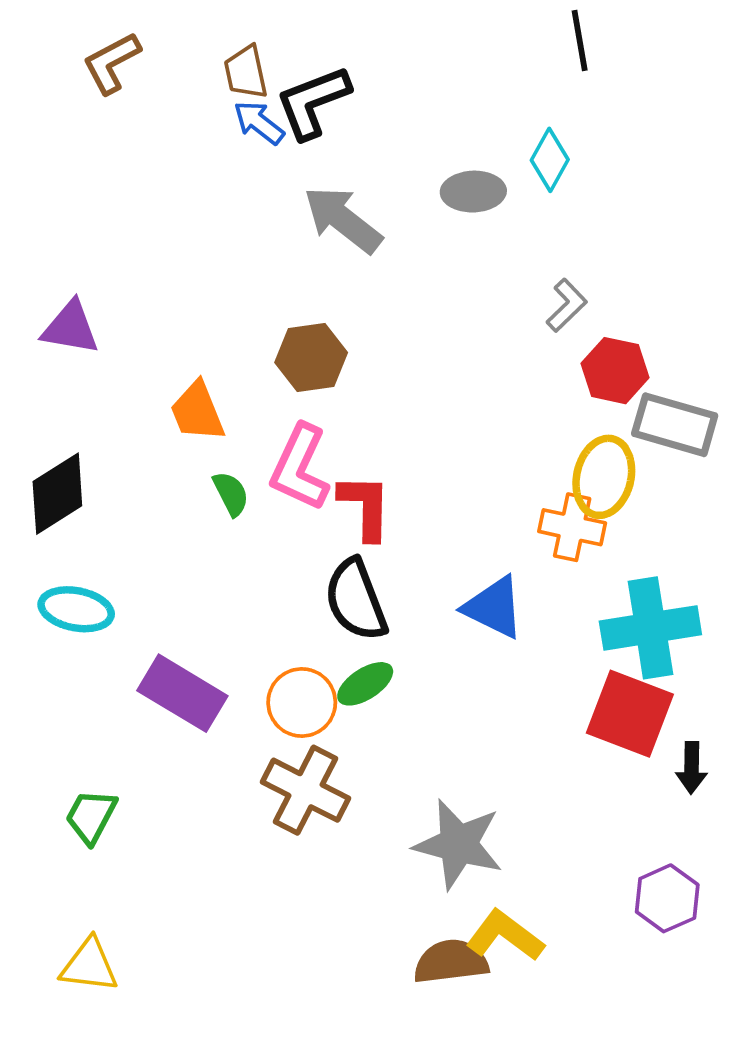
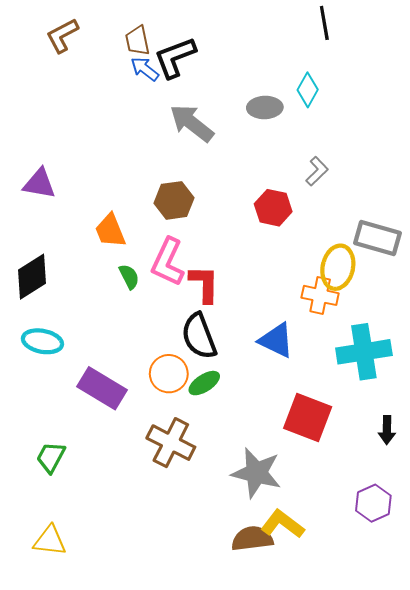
red hexagon: (615, 371) -> (273, 208), moved
orange circle: (302, 702) -> (169, 374), moved
red square: (630, 714) -> (308, 418), moved

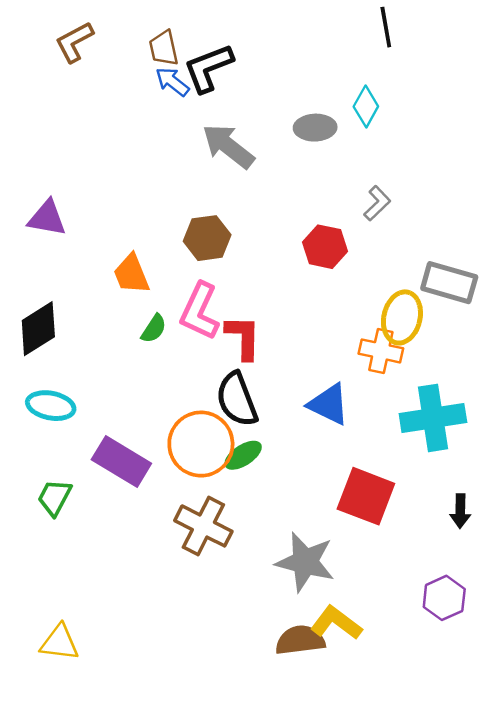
green semicircle: (129, 277) -> (154, 329), turned 60
orange circle: (169, 374) -> (201, 444), size x1.4
green trapezoid: (51, 457) -> (54, 497), moved

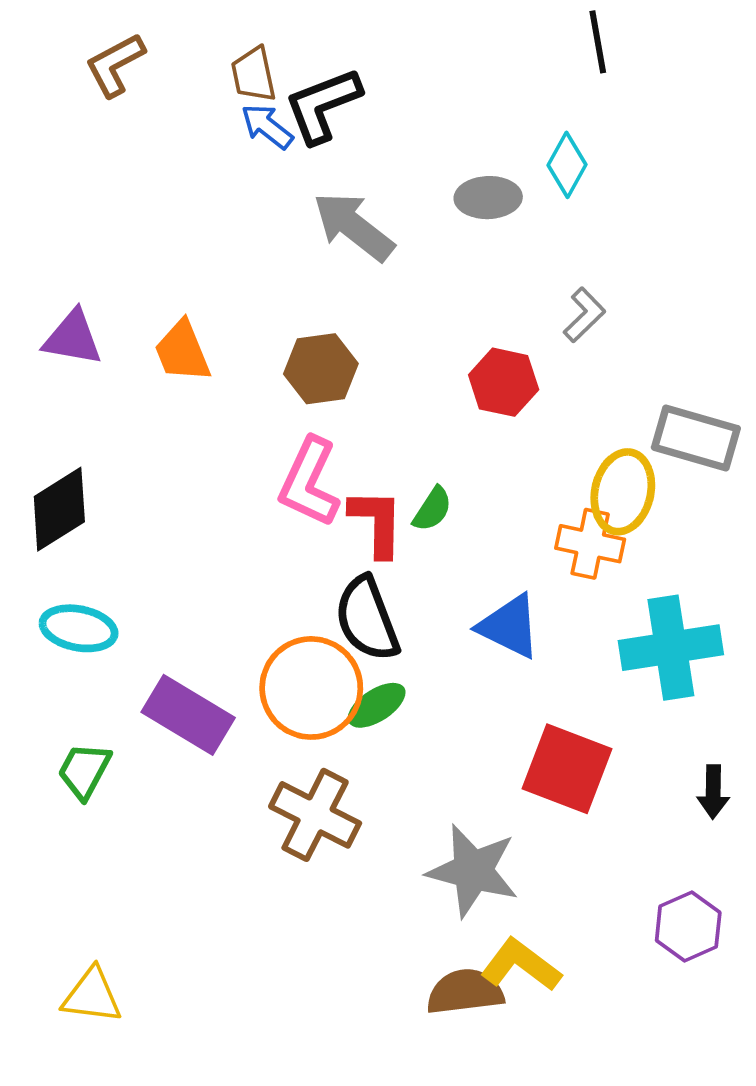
orange trapezoid: (131, 274) -> (182, 351), moved
green semicircle: (154, 329) -> (432, 509), moved

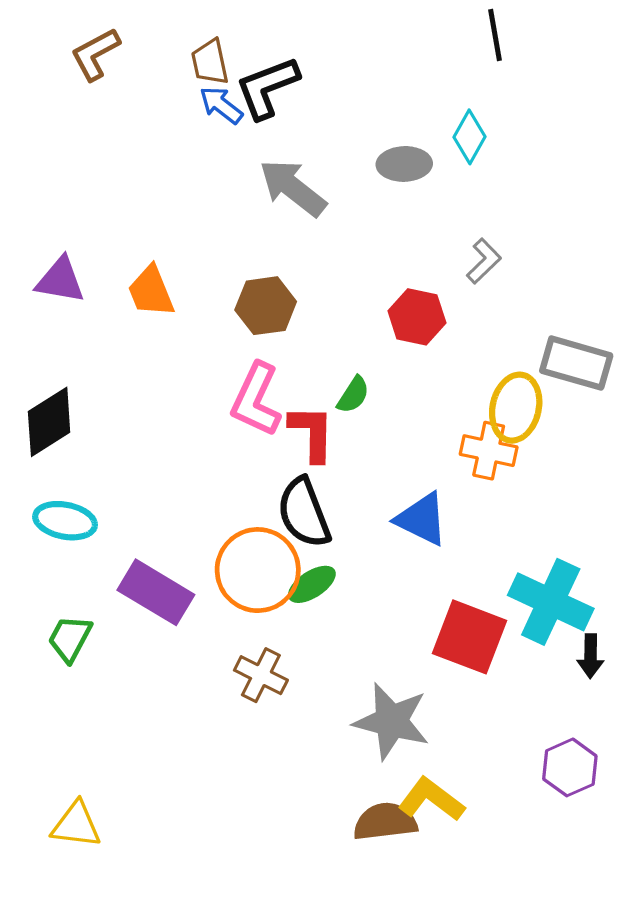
green semicircle: (432, 509) -> (353, 395), moved
cyan cross: (671, 648) -> (551, 602), moved, turned 34
brown cross: (315, 815) -> (261, 675), size x0.7

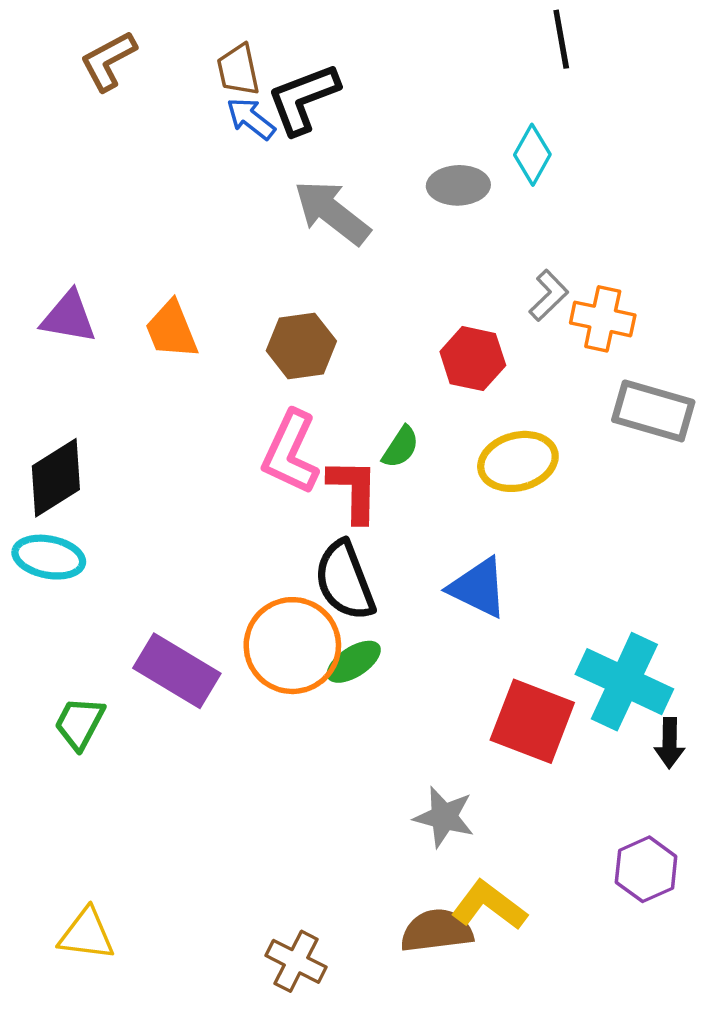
yellow ellipse: (516, 408) -> (518, 461), moved, turned 62
orange cross: (489, 451) -> (603, 319), moved
cyan ellipse: (65, 521) -> (49, 557), moved
brown cross: (261, 675) -> (296, 961), moved
gray star: (391, 721) -> (444, 817), size x0.7

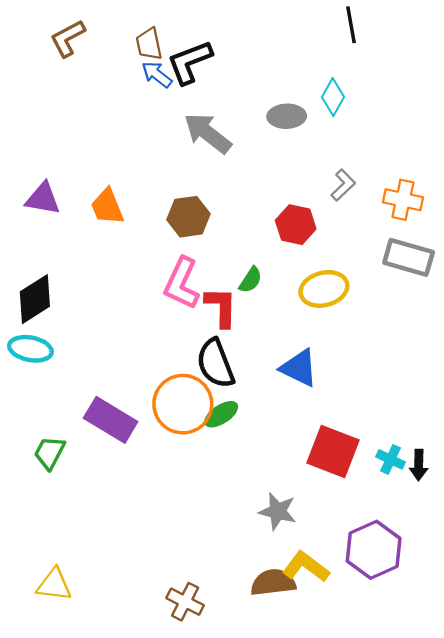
orange cross: (603, 319) -> (403, 200), moved
cyan cross: (624, 682) -> (391, 459), moved, size x0.5
purple hexagon: (646, 869) -> (374, 550), moved, size x1.4

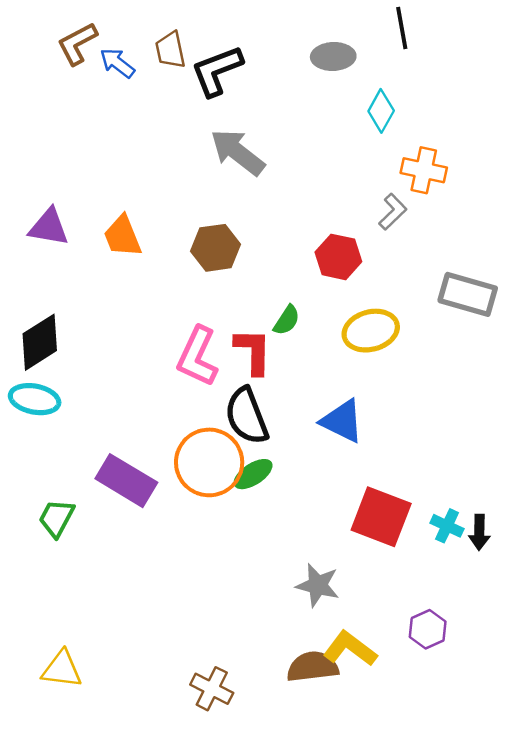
blue arrow: (157, 74) -> (117, 63), moved
gray ellipse: (287, 116) -> (333, 56), moved
orange cross: (403, 200) -> (424, 170), moved
pink L-shape: (182, 283) -> (197, 356), moved
purple hexagon: (374, 550) -> (428, 629), size x0.6

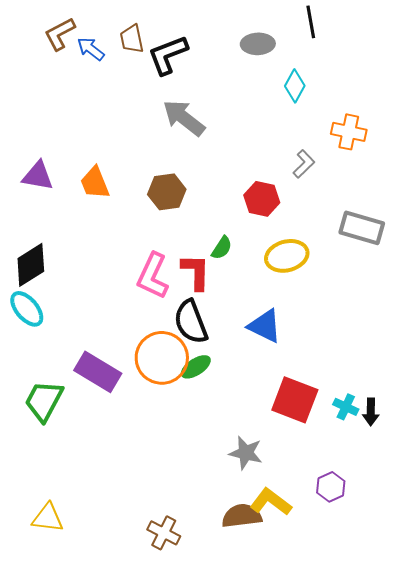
orange cross: (424, 170) -> (349, 132), moved
cyan ellipse: (35, 399) -> (27, 309), turned 39
green trapezoid: (57, 518) -> (44, 401), size x1.4

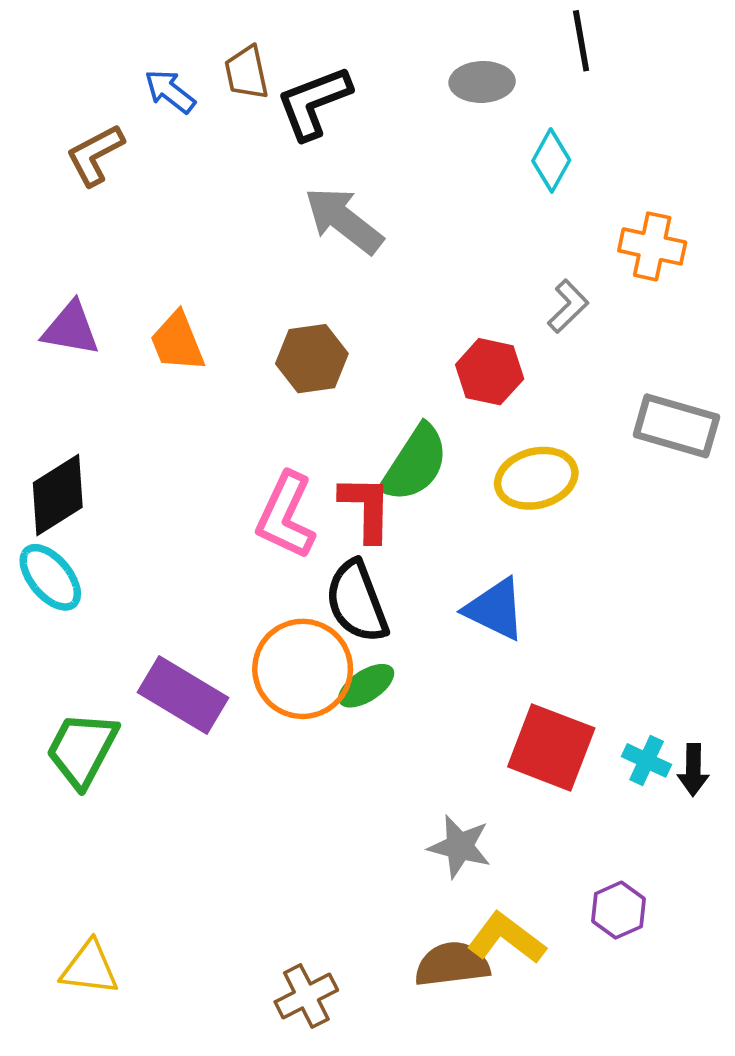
brown L-shape: (60, 34) -> (95, 155), moved
green semicircle: (222, 248) -> (415, 463), size x1.8
brown cross: (164, 533) -> (306, 996), turned 36

